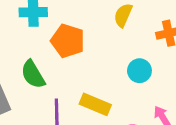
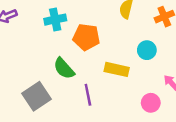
yellow rectangle: (95, 104) -> (117, 69), moved

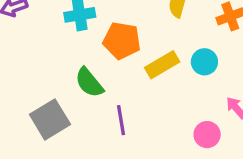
yellow rectangle: (117, 69) -> (162, 65), moved, turned -45

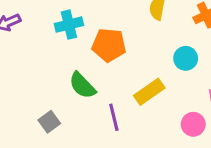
yellow rectangle: (162, 65) -> (149, 92), moved
gray square: (50, 119) -> (49, 122), size x0.6

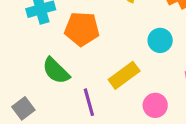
pink circle: (193, 124) -> (155, 105), moved

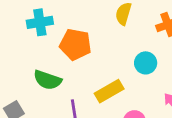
green semicircle: (56, 71) -> (47, 80), turned -32

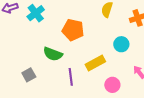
cyan cross: (40, 22) -> (36, 13), moved, turned -30

